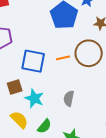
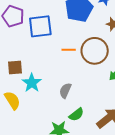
blue square: (33, 61) -> (40, 26), moved, turned -30
green semicircle: (44, 126) -> (76, 115), moved

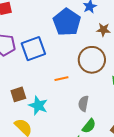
orange line: (69, 50) -> (61, 79), moved
gray semicircle: (65, 91) -> (83, 104), moved

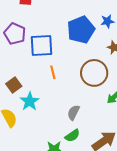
orange line: (61, 79) -> (53, 72), moved, turned 72
brown square: (18, 94) -> (14, 85), turned -35

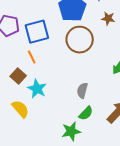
orange line: (53, 72) -> (32, 57), moved
brown circle: (94, 73) -> (80, 40), moved

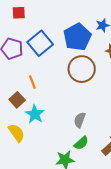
blue square: (37, 32) -> (40, 43), moved, turned -30

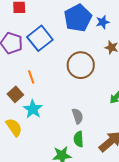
blue pentagon: (77, 37) -> (78, 18), moved
gray semicircle: (80, 120) -> (78, 116), turned 140
green semicircle: (81, 143) -> (79, 139), turned 126

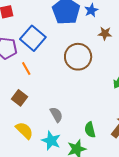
orange line: (31, 77) -> (26, 69), moved
cyan star: (33, 109) -> (51, 141), moved
gray semicircle: (78, 116) -> (56, 115), moved

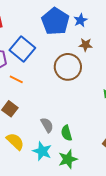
brown star: (105, 34) -> (86, 45), moved
orange line: (26, 69) -> (16, 79), turned -32
green semicircle: (90, 130) -> (67, 133), moved

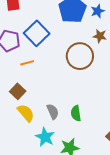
orange line: (16, 79) -> (27, 63), turned -48
green semicircle: (67, 133) -> (76, 113), moved
yellow semicircle: (15, 141) -> (26, 113), moved

